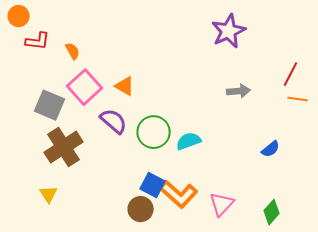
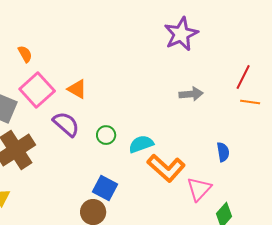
green circle: (154, 132) -> (106, 135), size x0.6
blue semicircle: (271, 149) -> (223, 152), turned -60
orange L-shape: (179, 194) -> (166, 168), moved
pink triangle: (222, 204) -> (199, 189), moved

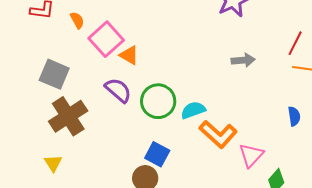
pink square: (37, 90) -> (106, 39), moved
green circle: (106, 135) -> (158, 101), size x1.8
blue semicircle: (223, 152) -> (294, 116), moved

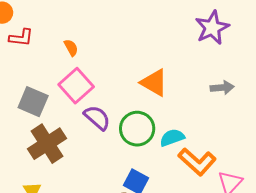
orange semicircle: (77, 20) -> (71, 48), moved
pink square: (106, 39) -> (76, 86), moved
orange triangle: (129, 55) -> (154, 83), moved, size x1.4

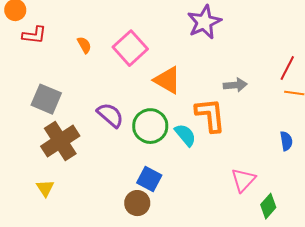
purple star: (212, 28) -> (204, 22), moved
pink square: (76, 86) -> (130, 48), moved
cyan semicircle: (172, 138) -> (185, 135), turned 70
orange L-shape: (197, 162) -> (210, 115), moved, turned -138

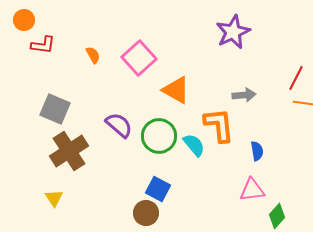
purple star: (204, 22) -> (233, 32), moved
blue semicircle: (286, 141) -> (257, 151), moved
pink triangle: (243, 180) -> (252, 190), turned 40

